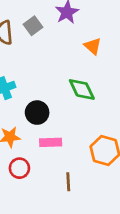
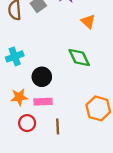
pink rectangle: (51, 142) -> (43, 102), moved
brown line: (68, 182) -> (58, 126), moved

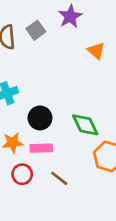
green diamond: (79, 58) -> (85, 125), moved
brown line: (58, 126) -> (59, 178), turned -49

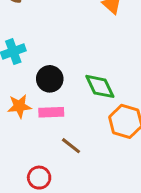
red circle: (22, 174) -> (39, 178), moved

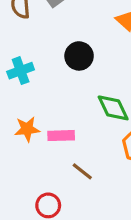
black circle: (50, 79) -> (79, 56), moved

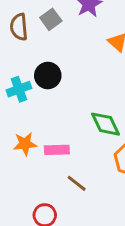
black circle: (79, 56) -> (48, 76), moved

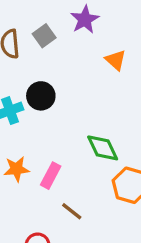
pink rectangle: (57, 150) -> (51, 176), turned -60

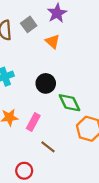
orange triangle: (116, 60) -> (53, 41), moved
black circle: (41, 96) -> (46, 83), moved

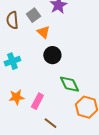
orange triangle: (53, 41) -> (43, 32), moved
black circle: (46, 83) -> (52, 55), moved

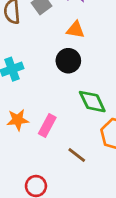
orange triangle: (43, 32) -> (75, 30), moved, turned -32
brown line: (50, 123) -> (77, 155), moved

